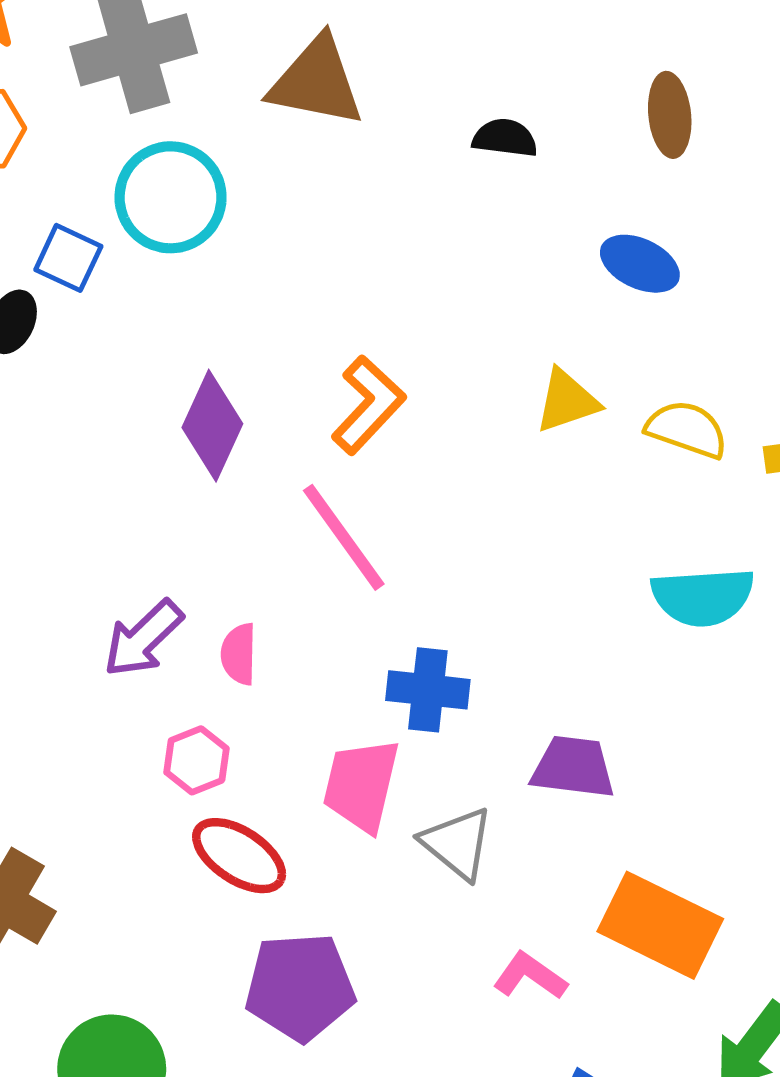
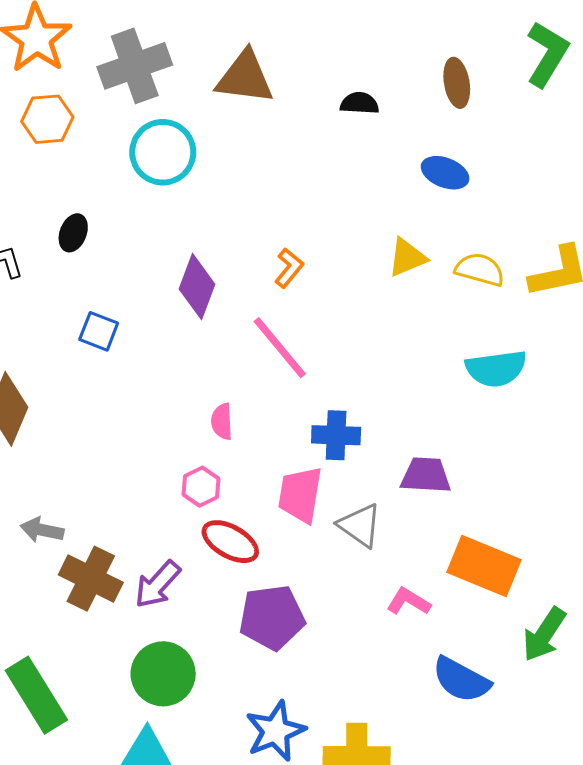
blue square: (68, 258) -> (99, 331), moved
orange L-shape: (368, 405) -> (289, 268), size x0.7
purple arrow: (143, 638) -> (158, 584), moved

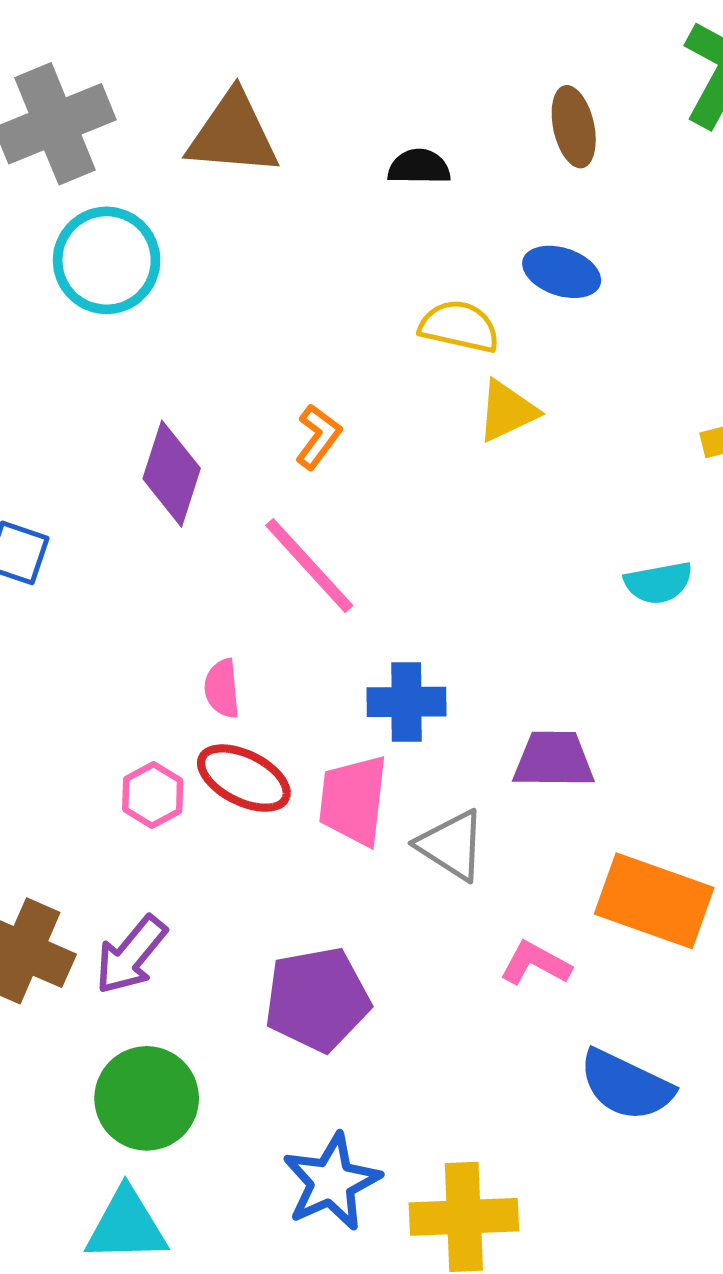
yellow semicircle: (480, 269) -> (459, 326), moved
cyan semicircle: (496, 369) -> (658, 583), size x0.7
pink hexagon: (201, 487) -> (153, 795), moved
red ellipse: (230, 542) -> (244, 778), moved

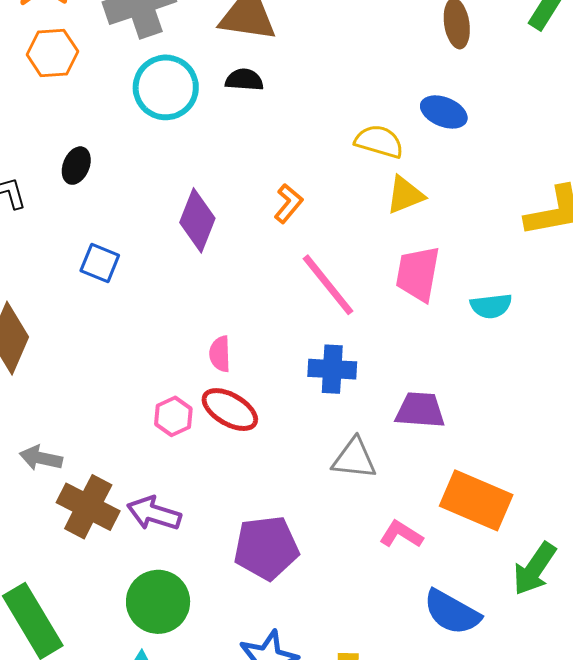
black semicircle: (419, 167) -> (244, 80), moved
pink line: (309, 566) -> (328, 285), moved
pink trapezoid: (353, 800) -> (418, 274), moved
gray triangle: (451, 845) -> (354, 459), turned -30
purple arrow: (131, 955) -> (154, 513), turned 64

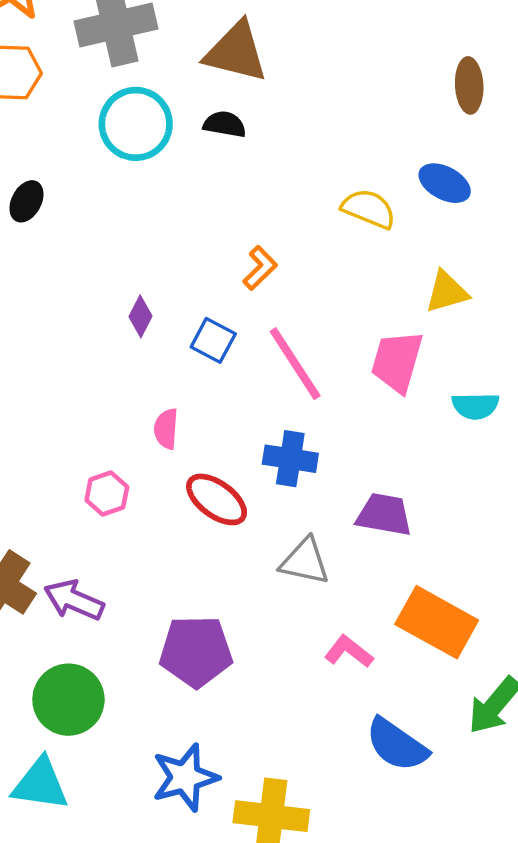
yellow triangle: (405, 195) -> (447, 292), moved
purple diamond: (197, 220) -> (141, 316), moved, size x0.6
blue square: (100, 263) -> (213, 340), moved
red ellipse: (230, 410) -> (217, 499), moved

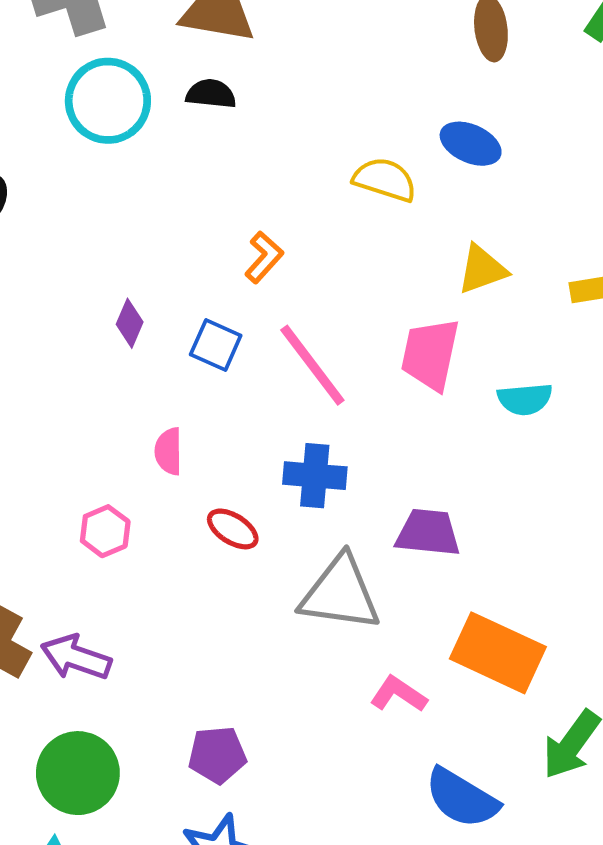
red ellipse: (217, 499) -> (233, 529), size x0.7
gray triangle: (305, 561) -> (340, 593), size x1.4
purple pentagon: (196, 651) -> (217, 755), moved, size x0.7

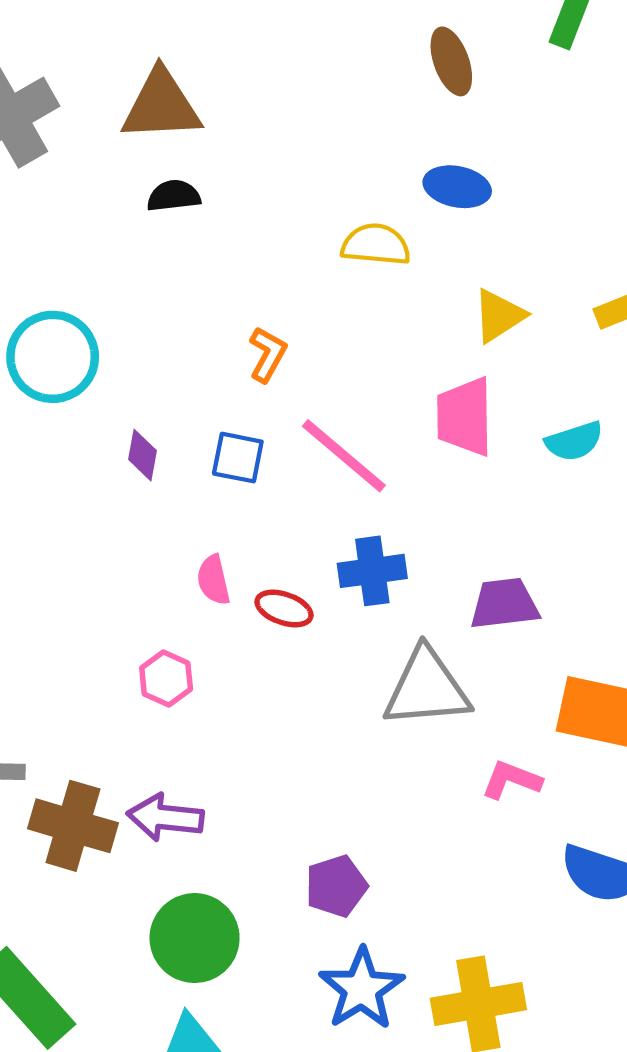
cyan circle: (108, 101) -> (53, 357), moved
red ellipse: (233, 529) -> (284, 608), moved

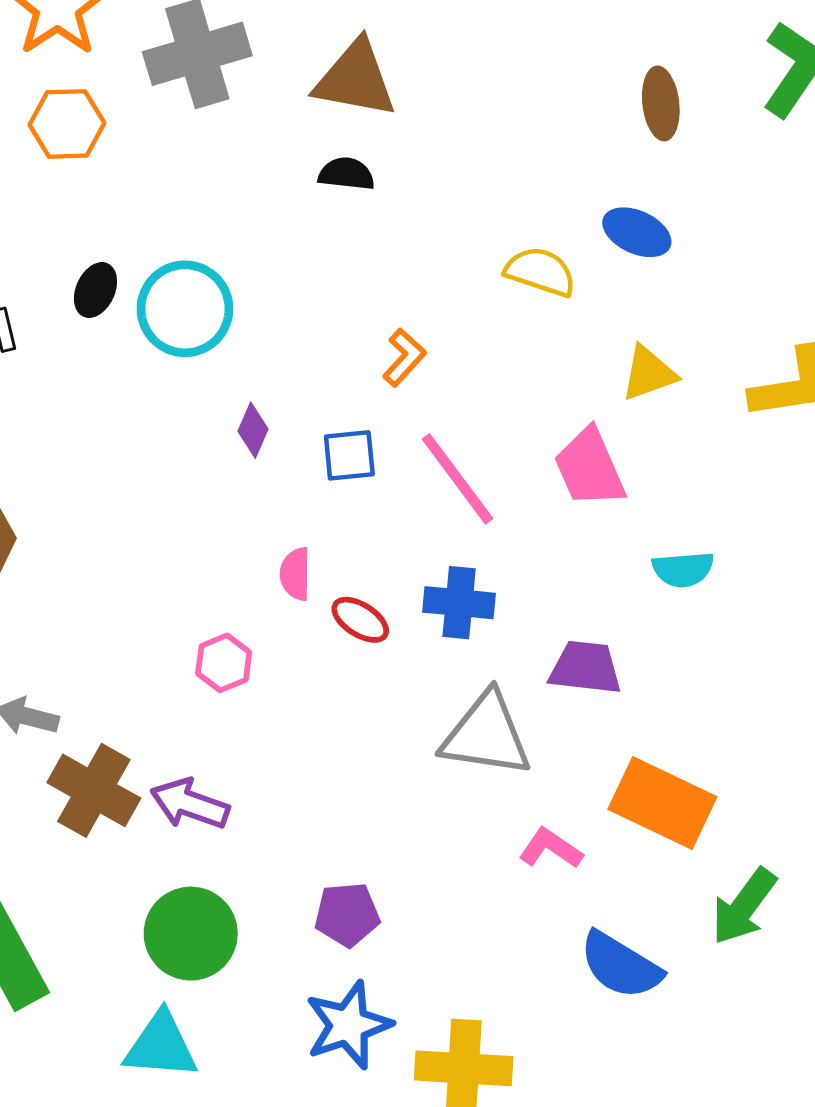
pink trapezoid: (465, 417) -> (590, 468), turned -36
cyan semicircle: (574, 441) -> (683, 569), moved
blue square: (238, 458) -> (349, 455), turned -30

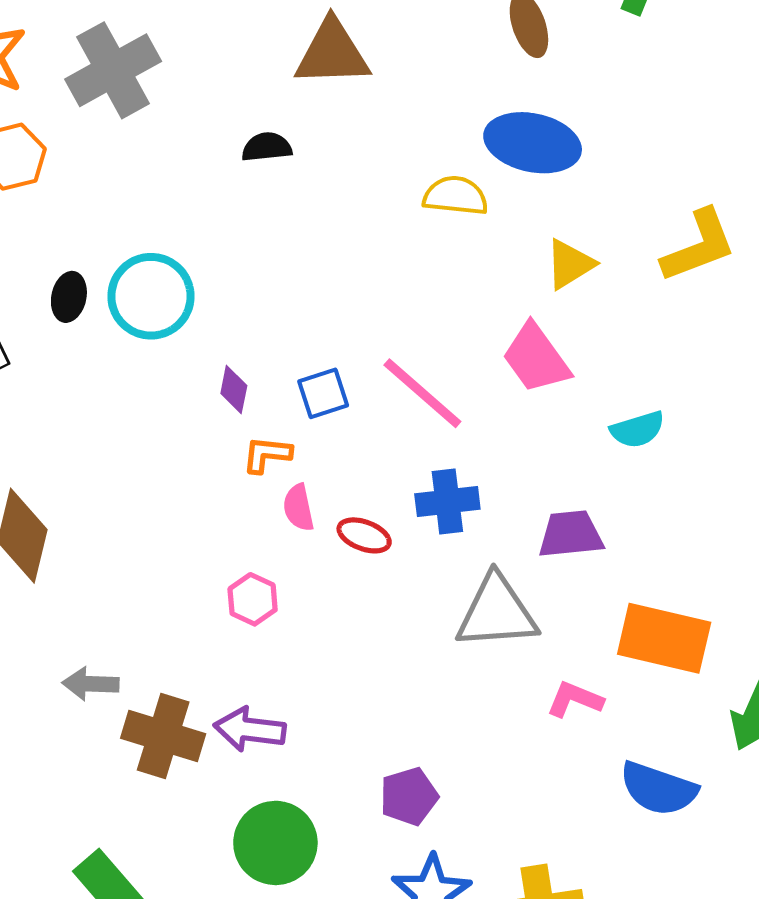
brown triangle: (355, 79) -> (332, 53), moved
blue ellipse: (637, 232) -> (533, 143), size x1.5
orange L-shape: (404, 357) -> (267, 454), moved, turned -114

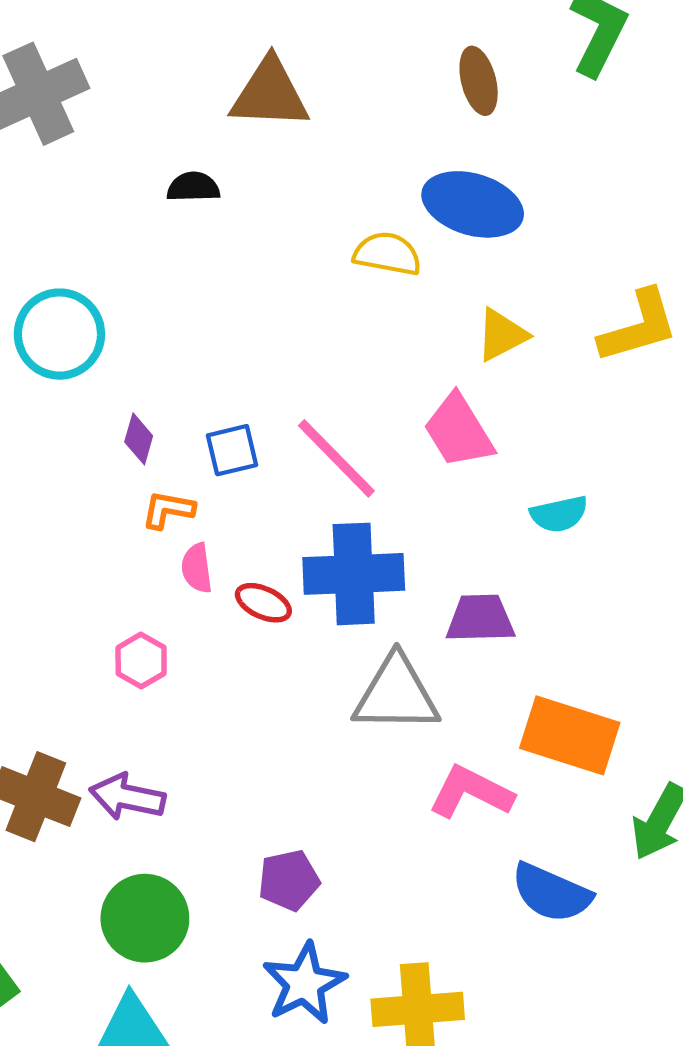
blue cross: (447, 501) -> (354, 574), size x1.5
pink L-shape: (575, 699) -> (471, 792), size x1.4

